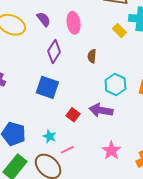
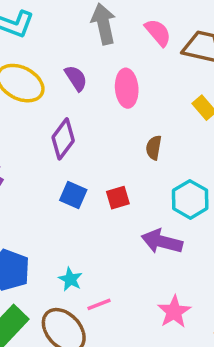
purple diamond: (54, 51) -> (63, 139), moved
blue square: (47, 87) -> (73, 195), size x0.7
red square: (73, 115) -> (118, 198), moved, turned 32

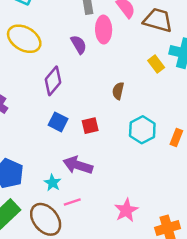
purple semicircle: (76, 78) -> (79, 45), moved
pink ellipse: (127, 88) -> (104, 30), moved
purple arrow: (162, 242) -> (78, 165), moved

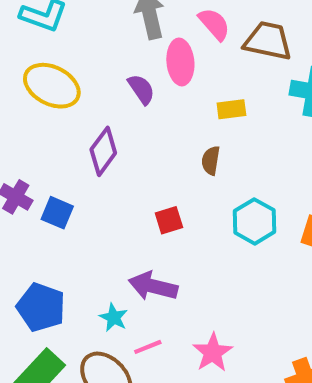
yellow rectangle: (156, 64) -> (231, 109), moved, turned -56
blue square: (58, 122) -> (57, 213), moved
pink star: (126, 210) -> (213, 353), moved

